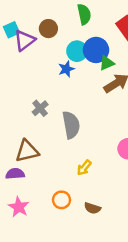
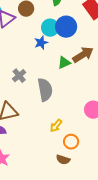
green triangle: (107, 63) -> (64, 63), moved
orange circle: (62, 200) -> (71, 142), moved

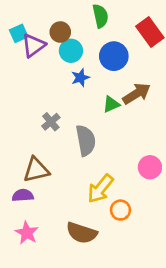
cyan circle: (50, 28) -> (71, 51), moved
yellow arrow: (56, 126) -> (100, 189), size x1.6
brown semicircle: (63, 160) -> (82, 233), moved, size x1.6

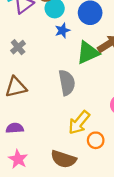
green triangle: (111, 104) -> (88, 53), size x1.6
gray cross: (51, 122) -> (18, 47), moved
brown triangle: (36, 170) -> (16, 87), moved

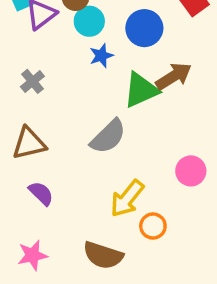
gray semicircle: (67, 83) -> (108, 137), turned 55
purple semicircle: (15, 128) -> (41, 193), moved, turned 49
pink star: (18, 159) -> (32, 255), turned 30

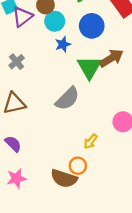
green triangle: (141, 90) -> (89, 67), turned -36
purple semicircle: (41, 193) -> (13, 144), moved
yellow arrow: (127, 198) -> (91, 141), moved, size x0.6
orange circle: (153, 226) -> (78, 166), moved

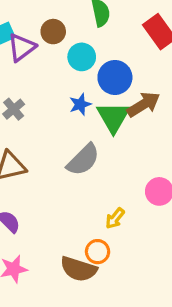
cyan circle: (55, 21) -> (82, 57), moved
blue circle: (92, 26) -> (115, 77), moved
blue star: (63, 44) -> (80, 104), moved

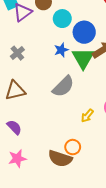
yellow arrow: (115, 218) -> (87, 116), moved

